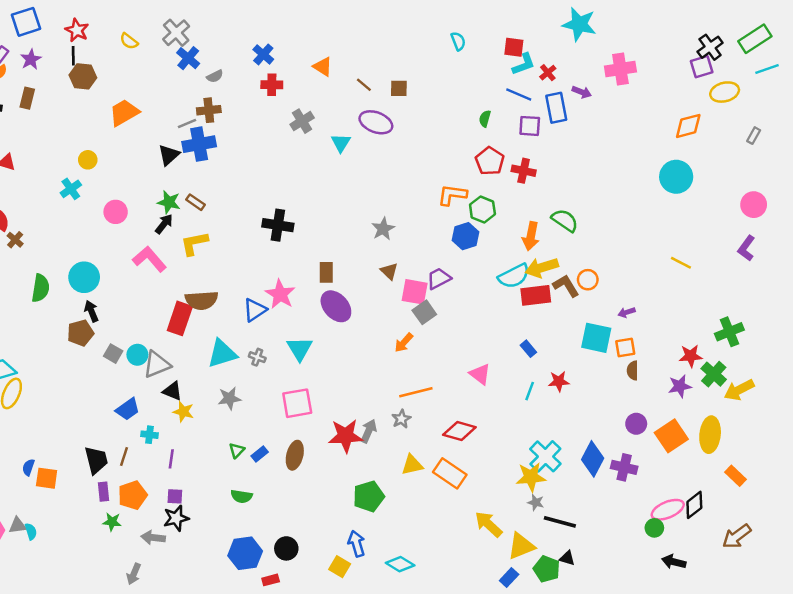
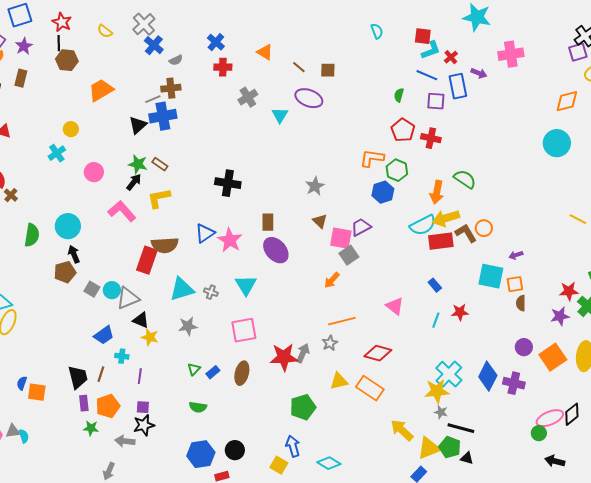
yellow line: (681, 263) -> (578, 219), moved
blue triangle: (255, 310) -> (205, 233), moved
green pentagon: (547, 569) -> (450, 447), moved

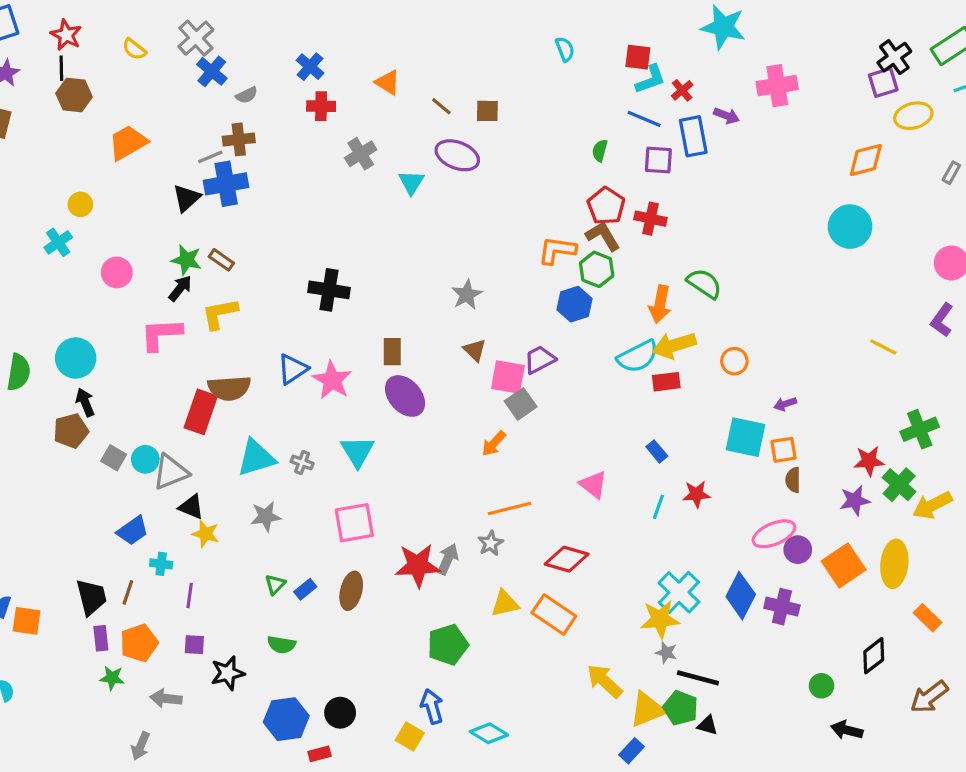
pink L-shape: (122, 211) -> (161, 334), turned -52
brown L-shape: (466, 233) -> (603, 236), moved
red rectangle: (441, 241) -> (666, 382), size x0.7
pink ellipse: (550, 418) -> (774, 534), moved
black star: (144, 425) -> (228, 673), moved

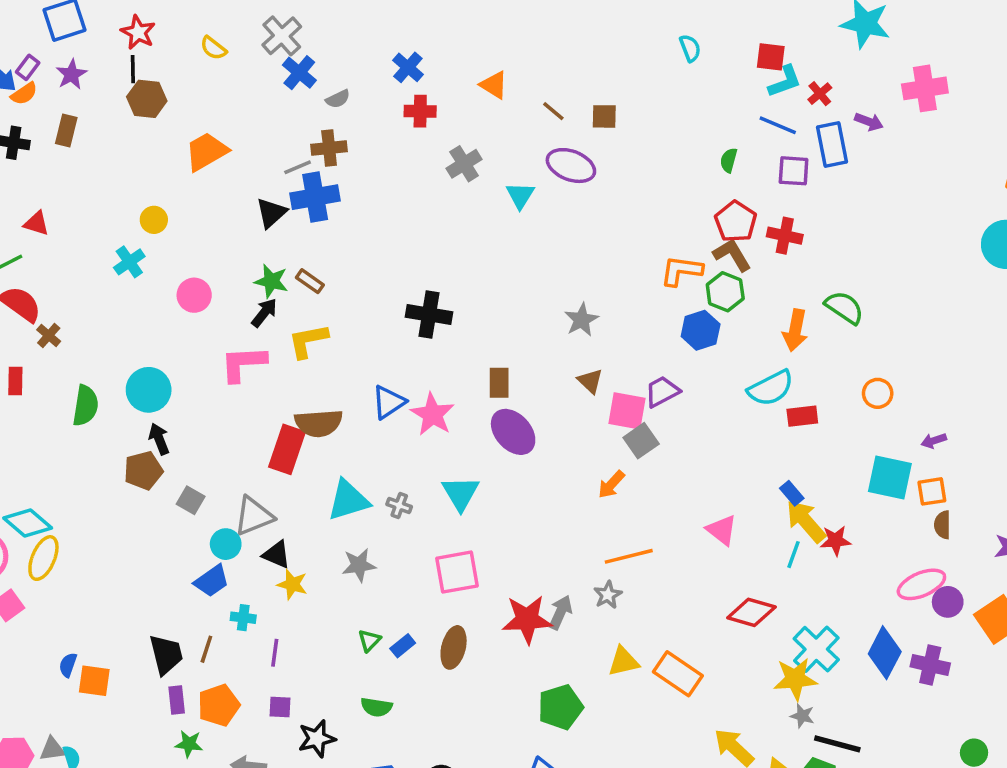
yellow arrow: (674, 345) -> (806, 521), moved, turned 66
cyan circle: (145, 459) -> (226, 544), moved
red diamond: (567, 559) -> (751, 612), moved

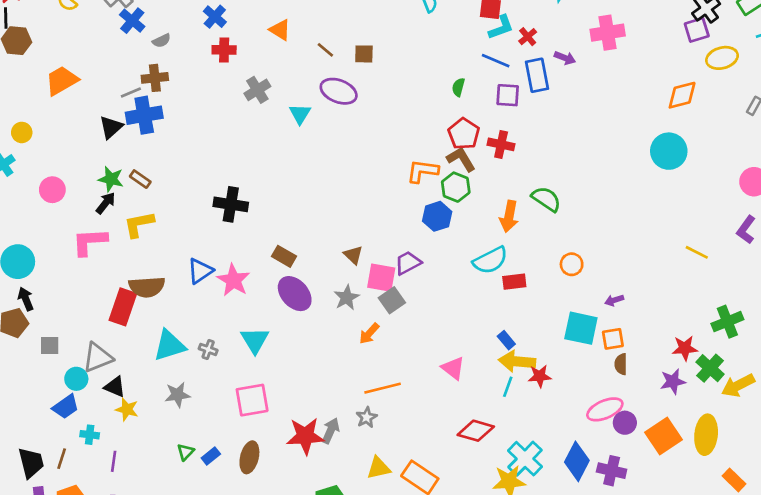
gray star: (581, 320) -> (347, 298), moved
brown rectangle: (499, 383) -> (284, 256), turned -60
gray square: (191, 500) -> (50, 345), turned -30
yellow arrow: (806, 521) -> (517, 361), turned -44

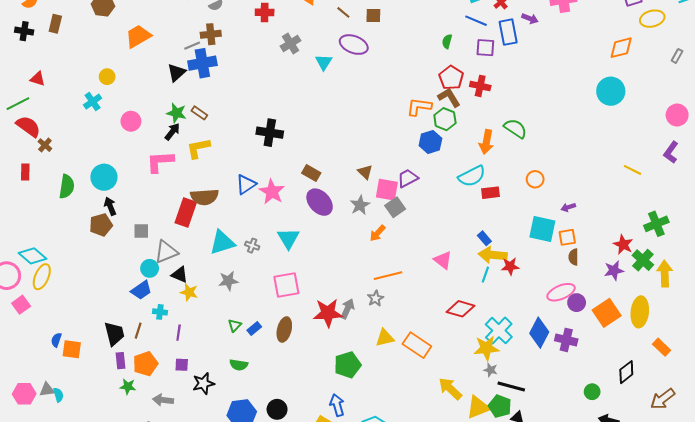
gray square: (50, 345) -> (141, 231), moved
red star: (685, 348) -> (623, 245), turned 30
yellow arrow: (738, 385) -> (665, 274), turned 115

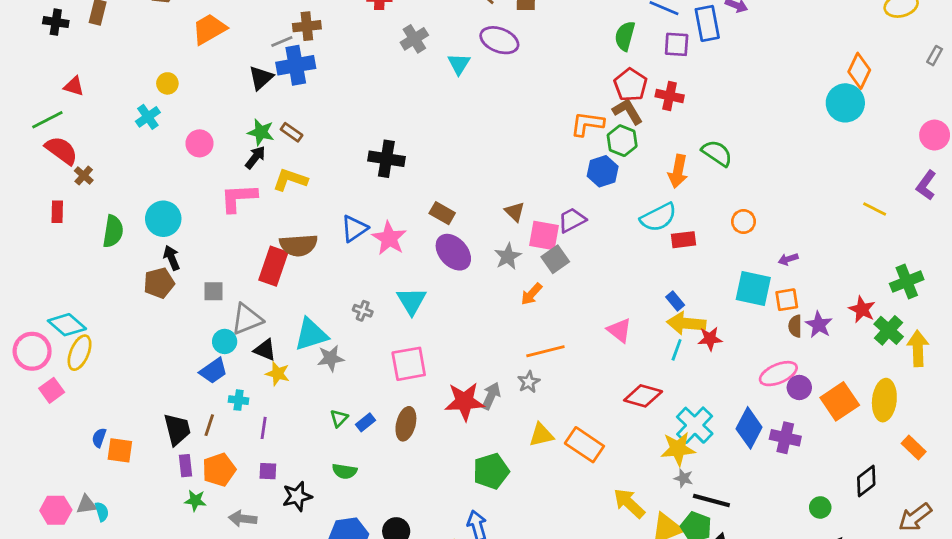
green semicircle: (447, 41) -> (625, 36), size x1.5
orange diamond: (621, 48) -> (859, 71), moved, turned -50
yellow L-shape: (198, 148) -> (290, 180), turned 30
cyan triangle: (222, 242) -> (311, 335), moved
purple star: (614, 270) -> (819, 325), moved, turned -30

